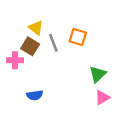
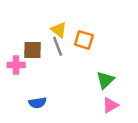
yellow triangle: (36, 28) -> (59, 30), moved
brown square: (30, 46) -> (32, 50), turned -30

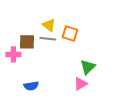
gray line: (58, 46) -> (48, 39), turned -63
pink triangle: (110, 105) -> (80, 84), moved

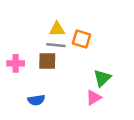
yellow triangle: (49, 25) -> (57, 29), turned -40
brown square: (27, 42) -> (47, 61), moved

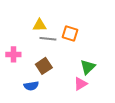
yellow triangle: (57, 29) -> (40, 25), moved
brown square: (47, 61) -> (44, 66), moved, turned -35

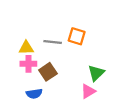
yellow triangle: (40, 25) -> (26, 48), moved
pink cross: (13, 54) -> (28, 64), moved

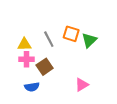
gray line: (53, 42) -> (49, 39), turned 56
green triangle: (96, 73) -> (89, 40), moved

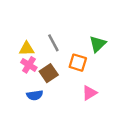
orange square: (71, 34) -> (78, 63), moved
pink cross: (27, 59) -> (29, 65), turned 32

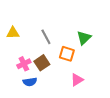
yellow triangle: (27, 49) -> (13, 33), moved
pink cross: (29, 65) -> (24, 64), moved, turned 32

